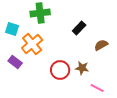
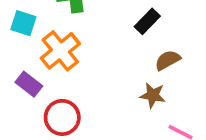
brown semicircle: (101, 45) -> (168, 60), moved
red circle: (60, 70) -> (62, 117), moved

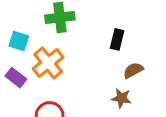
black rectangle: (147, 21) -> (117, 39), turned -30
purple rectangle: (29, 84) -> (16, 78), moved

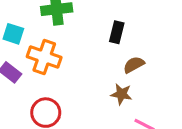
orange cross: (48, 63) -> (44, 57), turned -32

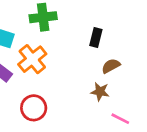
orange cross: (44, 57) -> (32, 59), turned 32

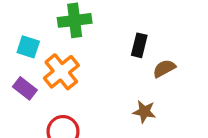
brown semicircle: (111, 66) -> (164, 68), moved

